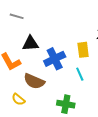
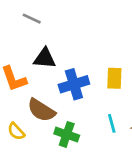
cyan line: (80, 74) -> (112, 123), moved
green cross: (66, 104) -> (67, 134), moved

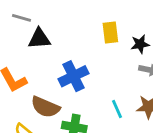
black triangle: (45, 58) -> (39, 39), moved
yellow rectangle: (114, 78) -> (110, 32), moved

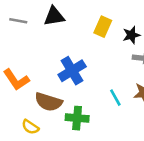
yellow rectangle: (110, 32) -> (103, 27), turned 36
black triangle: (39, 39) -> (54, 16), moved

